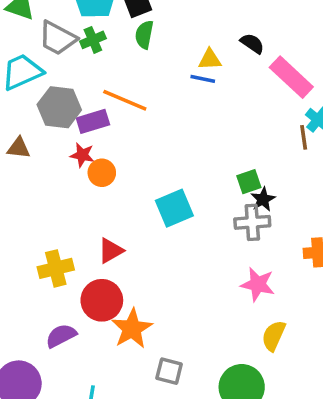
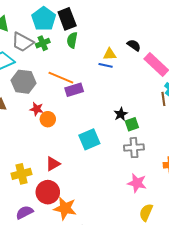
purple rectangle: (93, 121) -> (74, 90), moved
black star: (263, 199) -> (121, 114), moved
orange star: (132, 329) -> (65, 208), turned -30

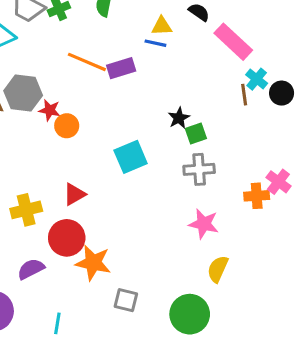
gray hexagon: (23, 82) -> (23, 93), moved
purple rectangle: (74, 90) -> (121, 68), moved

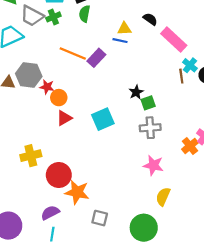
purple rectangle: (121, 68) -> (96, 58), turned -30
red triangle: (74, 194) -> (64, 118), moved
orange cross: (257, 196) -> (190, 146), turned -35
purple semicircle: (31, 269) -> (50, 213), moved

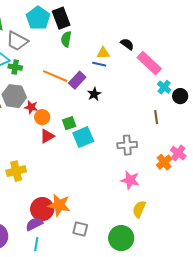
green cross: (53, 17) -> (15, 67), moved, turned 32
brown line: (181, 76) -> (156, 117), moved
black star: (136, 92) -> (94, 94), moved
green square: (148, 103) -> (69, 123), moved
red circle: (59, 175) -> (42, 209), moved

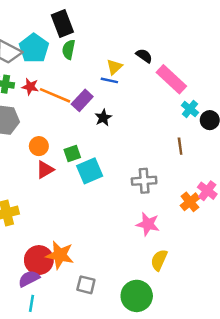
cyan pentagon: (38, 18) -> (34, 48), moved
yellow triangle: (103, 53) -> (114, 67), turned -40
red star: (31, 107) -> (30, 87), moved

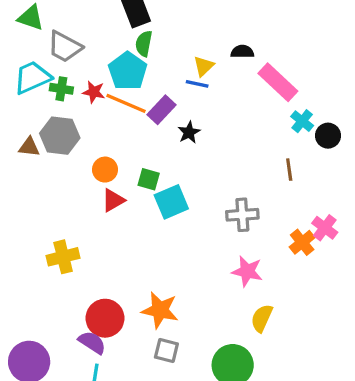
cyan pentagon: (34, 48) -> (128, 71), moved
black semicircle: (144, 56) -> (242, 52), turned -35
green square: (72, 154) -> (149, 179), turned 35
orange star: (60, 255) -> (160, 310), moved
purple semicircle: (29, 279) -> (92, 342), turned 60

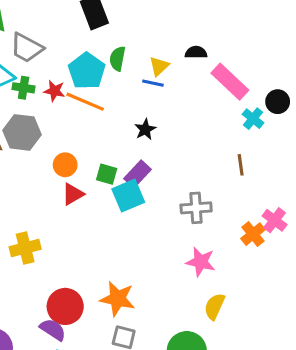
green semicircle: (144, 44) -> (117, 59), moved
purple rectangle: (162, 110) -> (138, 174), moved
black circle: (328, 136) -> (278, 102), moved

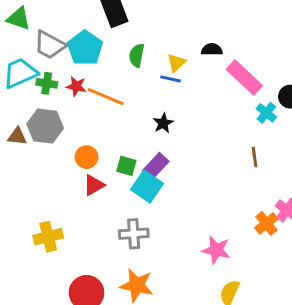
cyan pentagon: (87, 71) -> (85, 48), moved
cyan square: (128, 196) -> (147, 187), turned -32
gray cross: (196, 208) -> (134, 234), moved

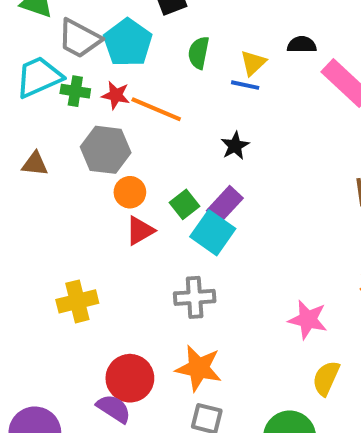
gray hexagon: (45, 126) -> (106, 150), moved
green square: (126, 166) -> (184, 204), turned 36

